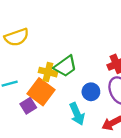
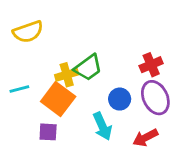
yellow cross: (48, 72) -> (67, 75), turned -30
purple square: (28, 106) -> (48, 132), moved, turned 35

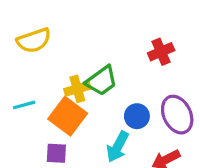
red cross: (151, 65) -> (161, 52), moved
cyan arrow: (102, 126) -> (118, 147), turned 52

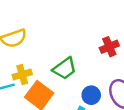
yellow cross: (77, 89) -> (22, 75), moved

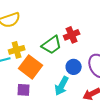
red cross: (109, 47) -> (72, 35), moved

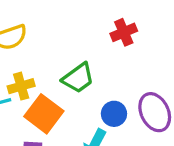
red cross: (72, 35) -> (124, 32), moved

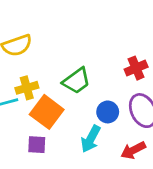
red cross: (124, 32) -> (136, 68), moved

